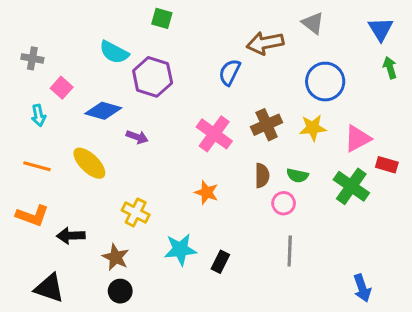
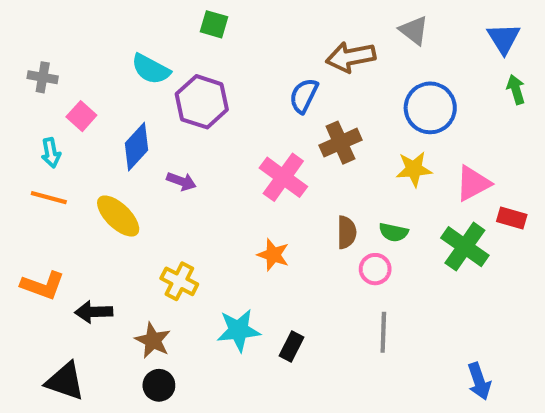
blue diamond: (103, 111) -> (136, 147), turned -63
brown cross: (267, 125) -> (340, 143), moved
orange line: (37, 166) -> (49, 198), moved

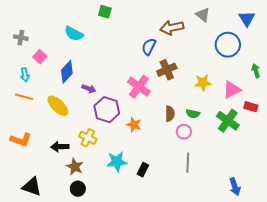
green arrow: (516, 90) -> (256, 71), moved
purple hexagon: (202, 102) -> (107, 110), moved
blue circle: (430, 108) -> (228, 45), moved
black arrow: (94, 312) -> (60, 147), moved

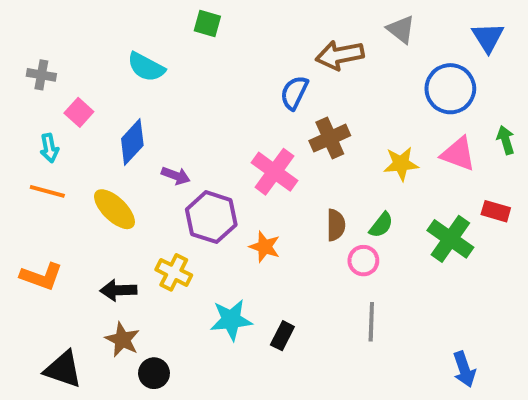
pink triangle: (232, 90) -> (458, 154), moved, turned 48
green semicircle: (193, 114) -> (381, 225), turned -64
brown star: (75, 167) -> (122, 340), moved

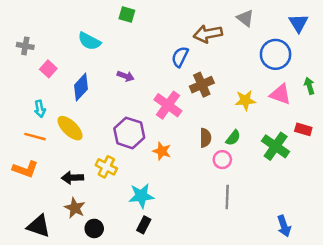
cyan arrow: (49, 148) -> (40, 109), moved
purple arrow: (176, 176) -> (126, 76), moved
orange line: (47, 191) -> (35, 137), moved
black rectangle: (282, 336) -> (144, 225), moved

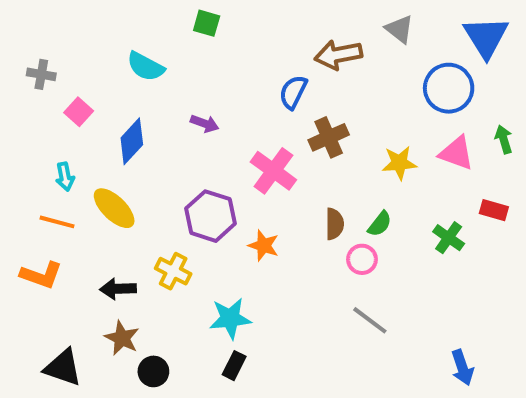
blue triangle: (298, 23) -> (486, 37), size x1.4
green cross: (276, 146) -> (449, 238), size x0.7
gray line: (227, 197) -> (370, 320), turned -55

